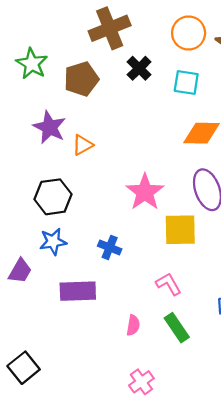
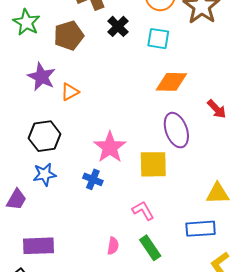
pink star: (145, 192) -> (110, 147), moved
purple rectangle: (78, 291) -> (38, 246), moved

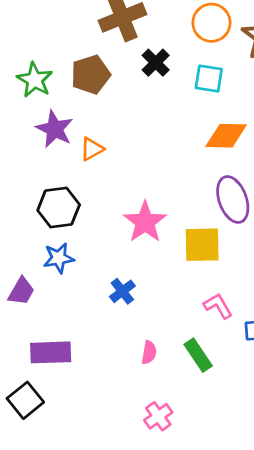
green star: (26, 22) -> (35, 80), moved
blue cross: (93, 179) -> (122, 291), moved, turned 30
pink L-shape: (143, 211) -> (218, 306), moved

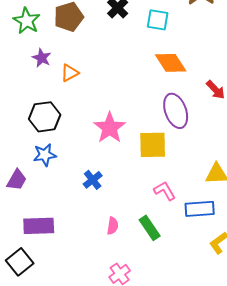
purple star: (55, 129) -> (42, 58), size x0.7
orange diamond: (226, 136) -> (171, 63), turned 56

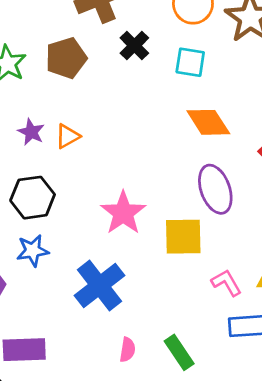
purple star: (42, 58) -> (31, 132), moved
blue cross: (93, 180) -> (100, 285), size x1.8
pink L-shape: (165, 191) -> (226, 283), moved

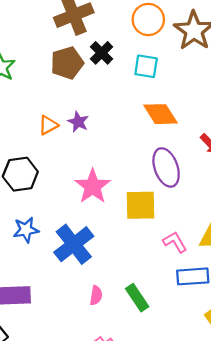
brown pentagon: (66, 58) -> (67, 63), moved
purple star: (31, 132) -> (78, 122), moved
blue star: (33, 251) -> (26, 230), moved

